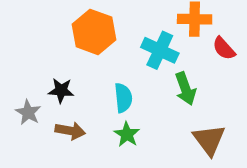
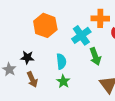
cyan cross: (160, 50) -> (81, 35), turned 30
brown arrow: (70, 131) -> (32, 79), turned 56

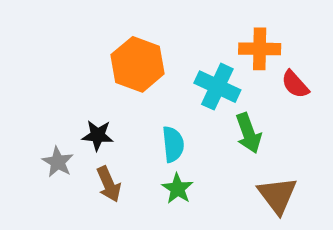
cyan cross: (81, 35) -> (217, 87), turned -30

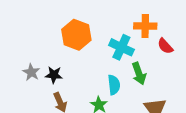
cyan semicircle: (173, 144) -> (114, 85), moved
gray star: (58, 162) -> (31, 72), moved

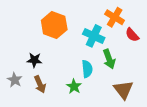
orange cross: (145, 26) -> (115, 17), turned 30
gray star: (31, 72) -> (15, 80), moved

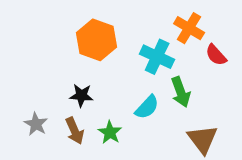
black star: (34, 60) -> (81, 95), moved
cyan semicircle: (87, 69) -> (147, 107), turned 49
green star: (74, 86) -> (110, 132), moved

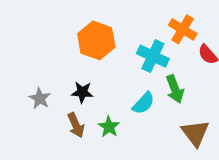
gray star: (36, 124) -> (40, 99), moved

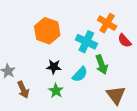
black star: (82, 92) -> (54, 67), moved
brown arrow: (76, 125) -> (23, 90), moved

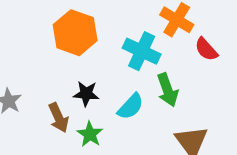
brown arrow: (23, 90) -> (59, 118), moved

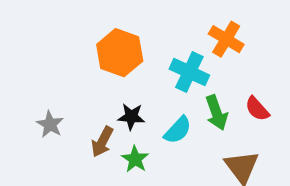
red semicircle: (206, 49) -> (257, 109), moved
brown arrow: (59, 118) -> (102, 142), turned 52

